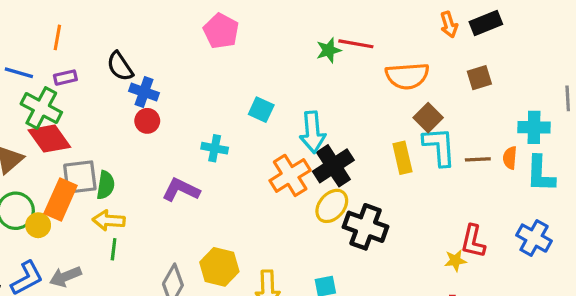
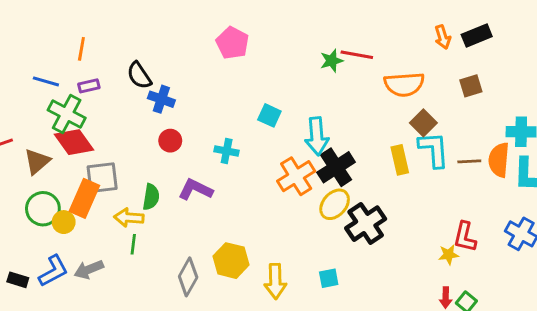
red circle: (147, 121) -> (170, 141), moved
orange semicircle: (510, 158) -> (499, 160), size x1.6
green semicircle: (106, 185) -> (151, 197), moved
black cross: (366, 227) -> (366, 224), turned 36

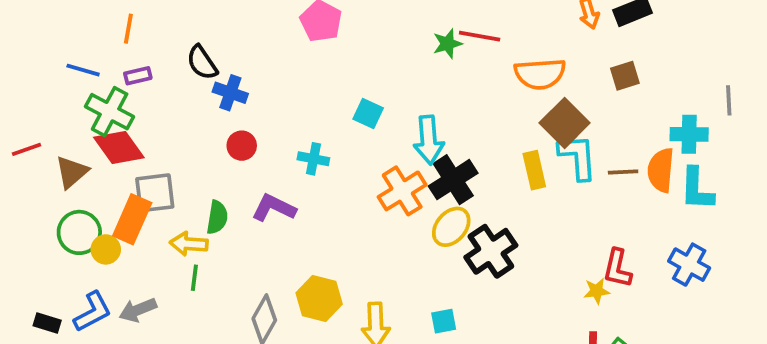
brown square: (423, 123) -> (565, 123), size x1.4

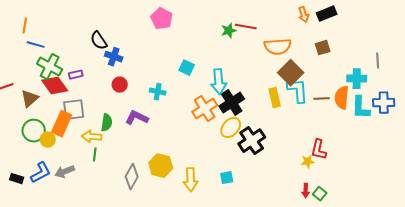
orange line: (128, 29) -> (25, 26), moved
purple rectangle: (138, 76) -> (76, 75), moved
blue cross: (689, 265) -> (384, 103), moved, turned -30

